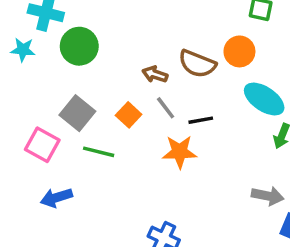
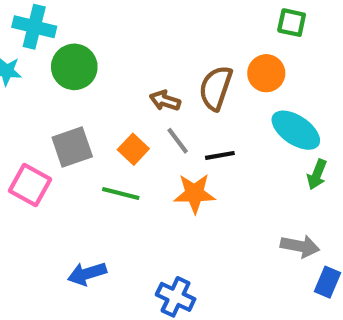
brown semicircle: (197, 64) -> (216, 88), turned 87
gray square: (77, 113) -> (72, 147), turned 32
green line: (99, 152) -> (121, 193), moved
blue arrow: (56, 198) -> (87, 274), moved

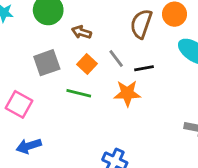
brown arrow: (165, 101) -> (81, 32), moved
pink square: (30, 185) -> (19, 104), moved
blue arrow: (87, 274) -> (29, 146), moved

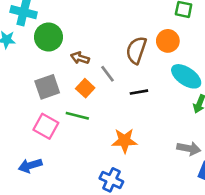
gray line: (116, 59) -> (107, 74), moved
orange star: (127, 93) -> (125, 141), moved
pink square: (19, 104) -> (46, 126), moved

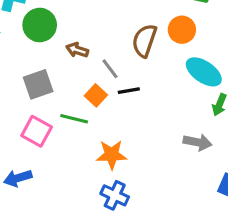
orange square: (85, 88) -> (96, 95), moved
black line: (139, 92) -> (129, 91), moved
orange star: (125, 141) -> (112, 155), moved
gray arrow: (189, 148) -> (198, 142), moved

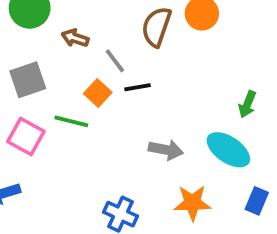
cyan ellipse: (204, 72) -> (228, 150), moved
gray arrow: (198, 142) -> (166, 150), moved
orange star: (112, 155) -> (192, 203), moved

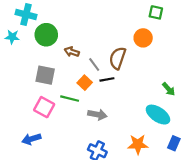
brown semicircle: (156, 27) -> (118, 58), moved
gray square: (28, 80) -> (45, 75), turned 30
green arrow: (247, 104) -> (169, 89), turned -64
gray arrow: (166, 150) -> (97, 115), moved

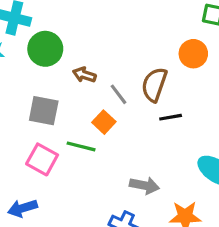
black line: (107, 79) -> (171, 117), moved
gray arrow: (97, 115) -> (145, 185), moved

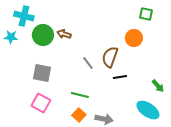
brown arrow: (84, 75) -> (64, 34), moved
orange square: (104, 122) -> (79, 115), moved
green line: (81, 146) -> (80, 95), moved

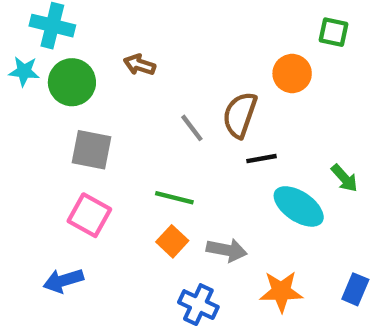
green square: (146, 14) -> (334, 32), moved
green circle: (43, 35) -> (72, 82), moved
cyan ellipse: (148, 110) -> (299, 206), moved

